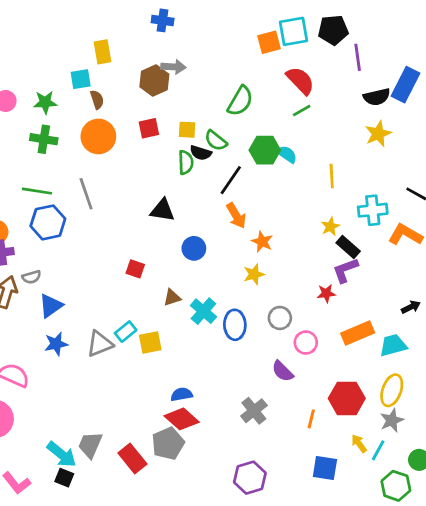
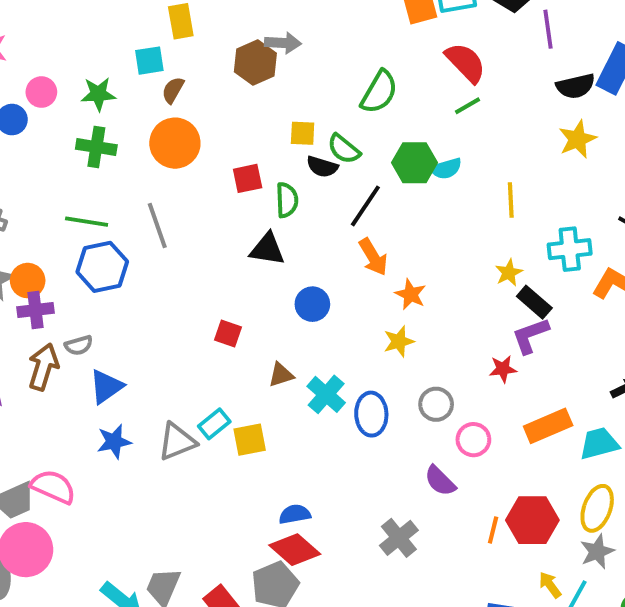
brown semicircle: (97, 100) -> (173, 90), turned -132
red square: (149, 128) -> (248, 178), moved
cyan semicircle: (287, 154) -> (446, 169), turned 130
green semicircle: (186, 162) -> (287, 200), moved
orange line: (311, 419) -> (493, 530), moved

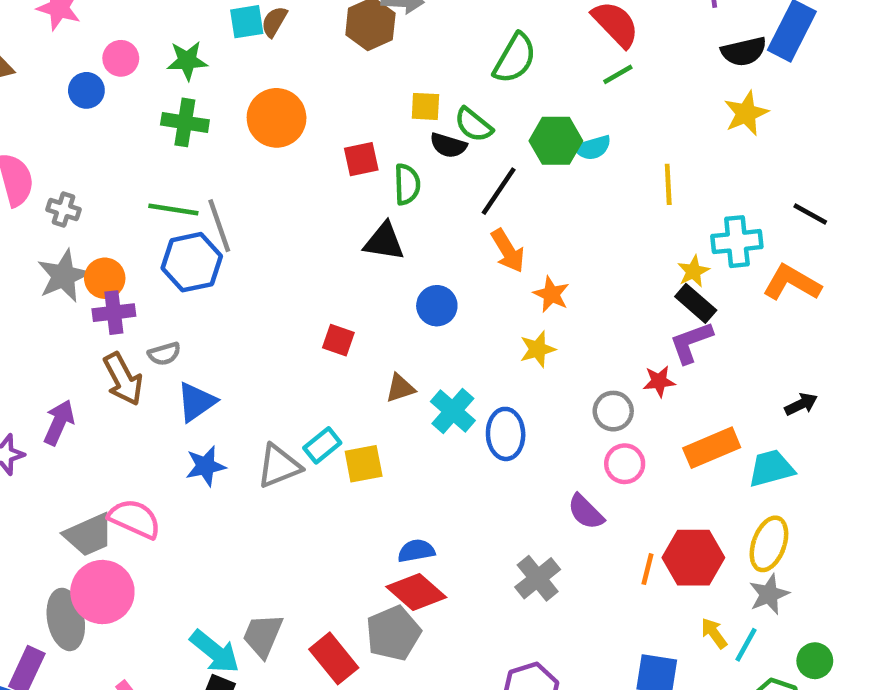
brown semicircle: (173, 90) -> (274, 22), moved
gray line: (157, 226) -> (219, 226), moved
yellow star: (509, 273) -> (693, 271), moved
brown arrow: (43, 367) -> (123, 379), turned 135
gray circle: (436, 404) -> (613, 411), moved

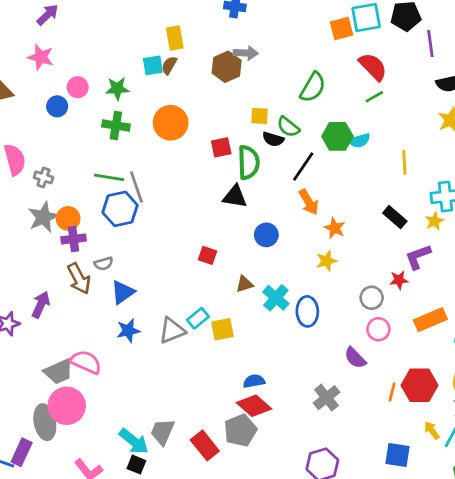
green semicircle: (407, 184) -> (249, 162), size x1.4
yellow star: (693, 271) -> (434, 221), moved
black rectangle: (696, 303) -> (395, 217), moved

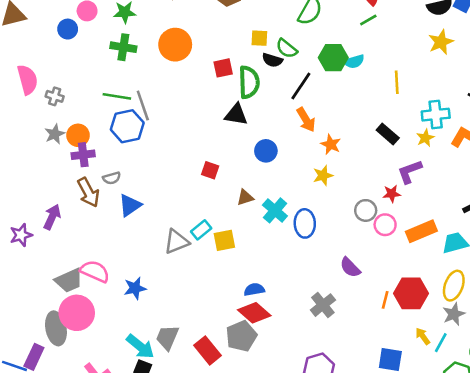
gray star: (43, 217) -> (55, 134), size x0.7
pink circle: (378, 329) -> (385, 225), moved
blue star: (128, 331) -> (135, 288), moved

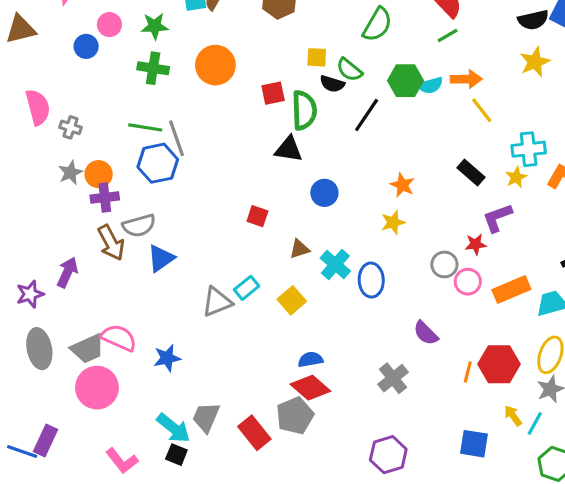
yellow line: (397, 82) -> (482, 110), turned -35
orange arrow: (306, 120) -> (466, 79), moved, turned -60
gray semicircle: (112, 178) -> (139, 226), size x1.5
yellow square: (224, 240) -> (292, 300), moved, turned -30
gray ellipse: (56, 328) -> (39, 349), moved

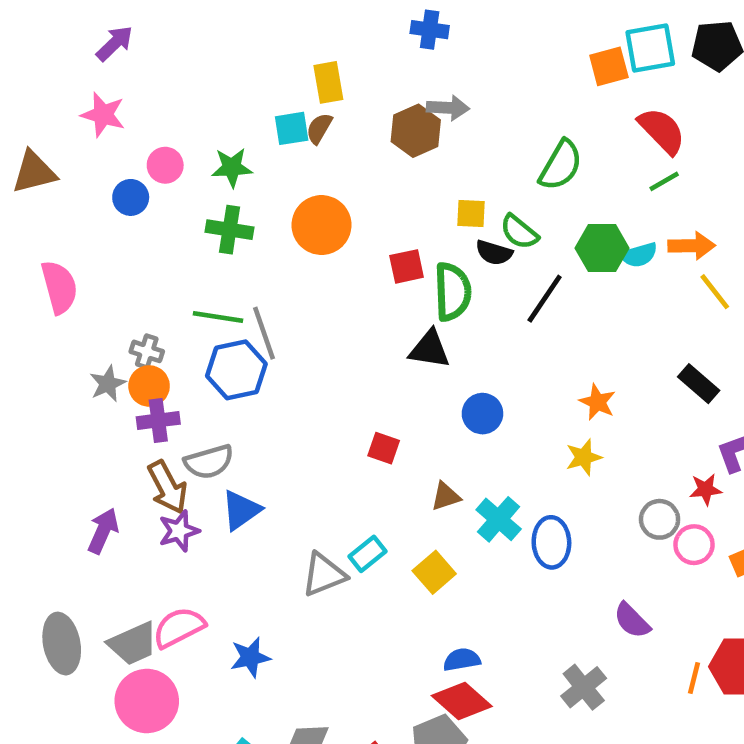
gray cross: (71, 127) -> (147, 351), moved
purple star: (30, 294) -> (179, 531), moved
pink semicircle: (119, 338) -> (179, 627), turned -51

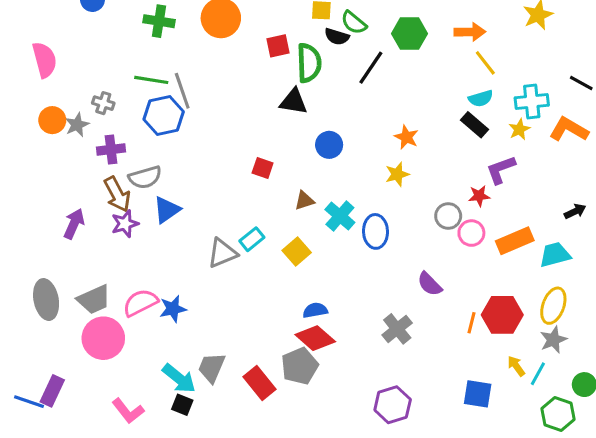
cyan semicircle: (639, 255) -> (481, 98), moved
orange circle: (149, 386) -> (52, 120), moved
pink semicircle: (179, 627) -> (140, 303), moved

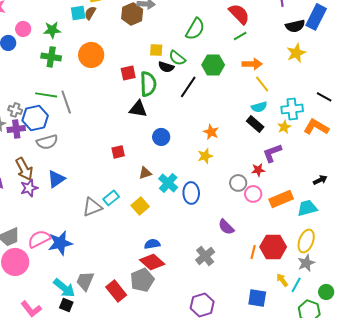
blue hexagon: (164, 115) -> (35, 118), moved
purple cross: (111, 149) -> (16, 129), moved
red square: (263, 168) -> (118, 152), turned -32
gray semicircle: (145, 177) -> (47, 142), moved
blue star: (173, 309) -> (60, 243), size x1.4

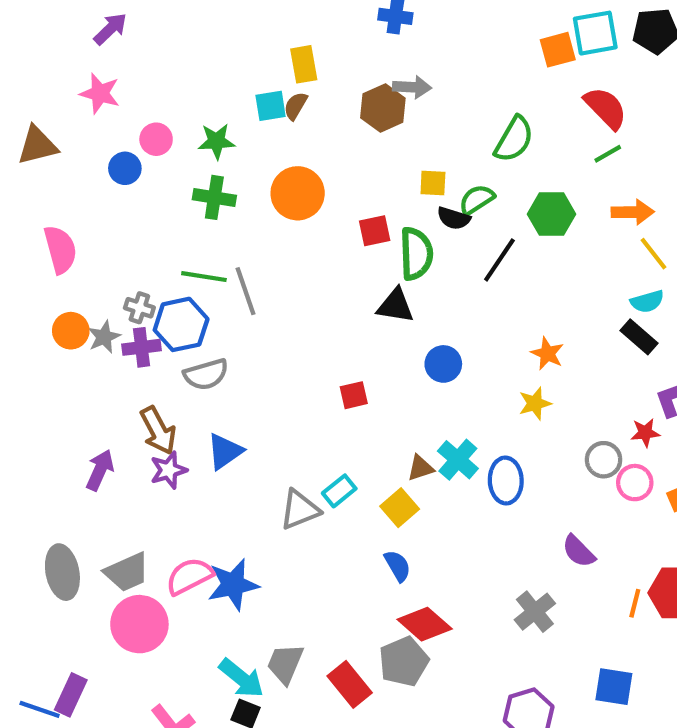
green semicircle: (177, 58) -> (477, 200), turned 108
brown triangle: (145, 173) -> (420, 468), moved
blue semicircle: (152, 244) -> (398, 566), moved, turned 70
blue square: (257, 298) -> (614, 687), moved

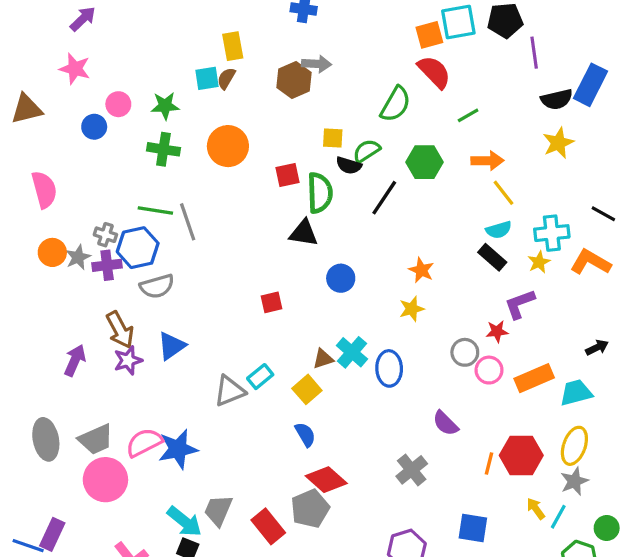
red semicircle: (606, 108) -> (434, 72), moved

